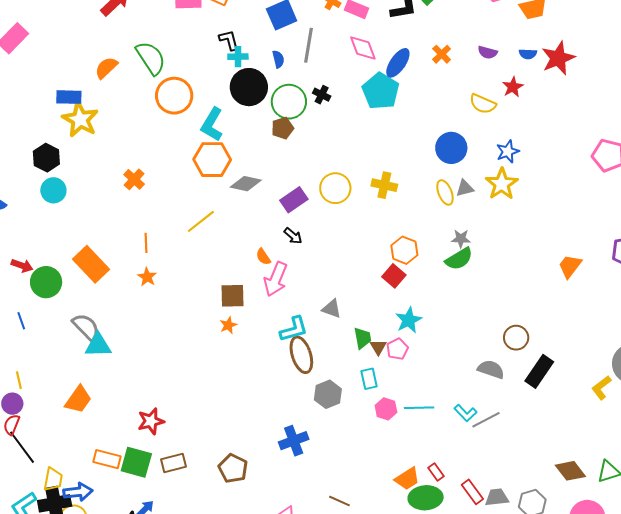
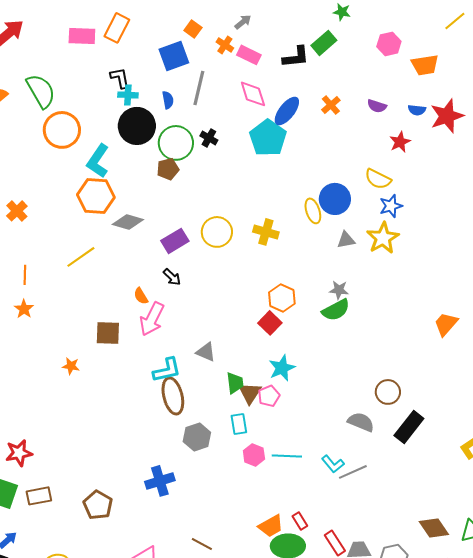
yellow semicircle: (483, 104) -> (378, 179), moved
yellow ellipse: (445, 192) -> (313, 211), moved
orange star: (228, 325) -> (71, 366), moved, turned 30
brown triangle: (378, 347) -> (250, 393), size x1.4

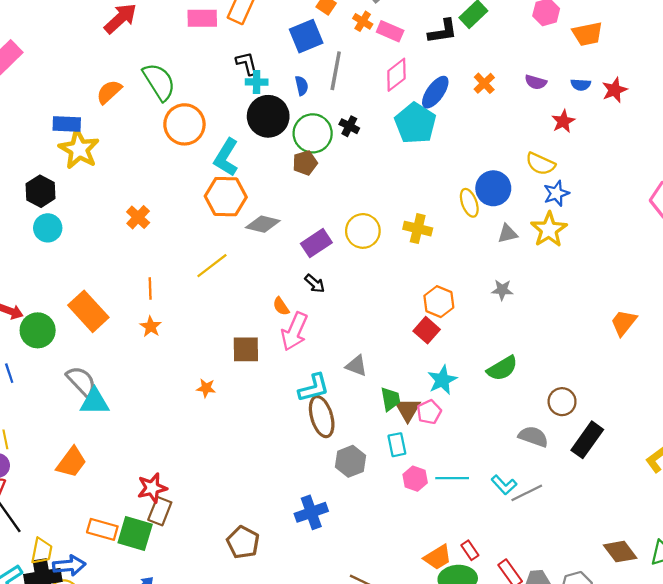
pink diamond: (253, 94) -> (396, 75), turned 72
red star: (447, 116) -> (615, 90), size x0.7
green semicircle: (336, 310) -> (502, 368), moved
brown rectangle: (39, 496) -> (160, 511), moved, turned -55

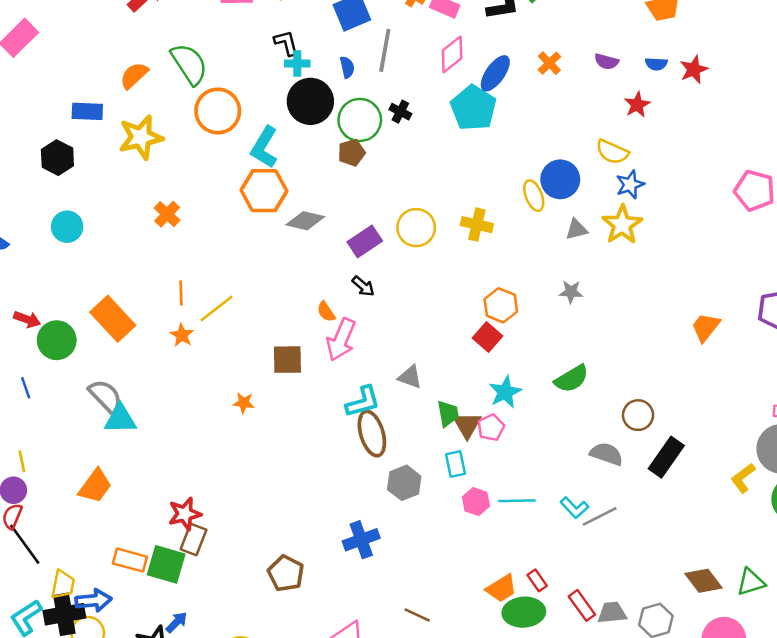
yellow star: (79, 149) -> (141, 137), moved, turned 30
black hexagon: (41, 191) -> (57, 158), moved
yellow line: (212, 266) -> (217, 309), moved

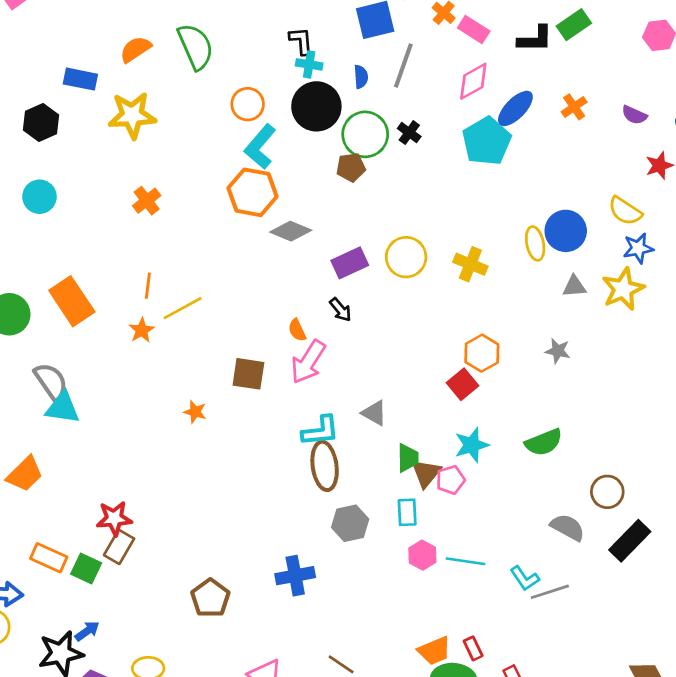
orange circle: (218, 111) -> (248, 104), moved, size x0.7
green square: (166, 564) -> (86, 568), size x0.7

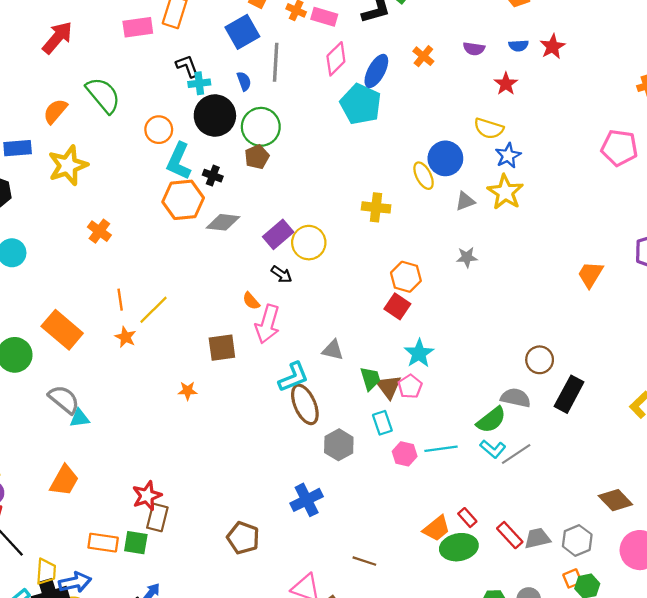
black cross: (409, 133) -> (213, 176), moved
yellow circle: (406, 257) -> (309, 243), moved
cyan triangle: (63, 408) -> (80, 418), size x0.7
green semicircle: (544, 442) -> (491, 420), moved

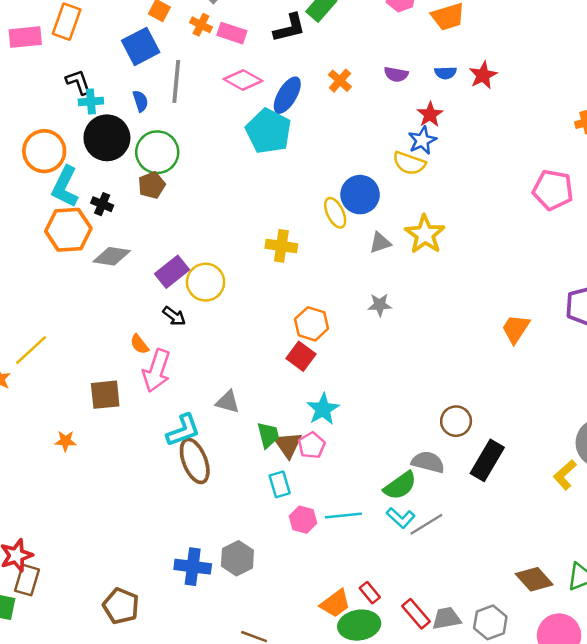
pink diamond: (336, 59) -> (243, 80), turned 72
orange circle: (159, 130) -> (44, 151), size x1.4
blue star: (508, 156) -> (422, 140), moved
gray hexagon: (339, 445) -> (237, 558), moved
blue cross: (307, 500) -> (193, 567), turned 32

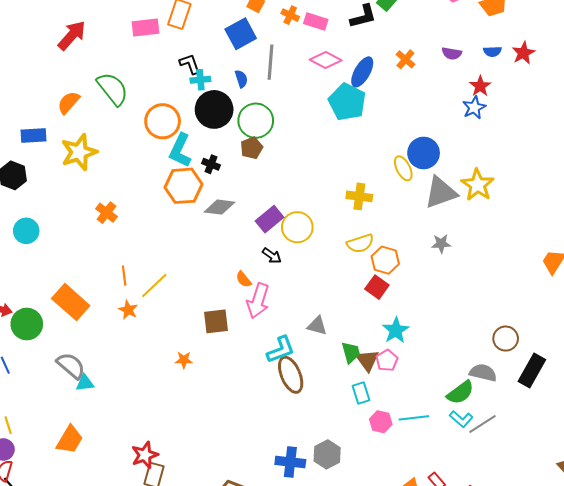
yellow semicircle: (409, 163) -> (360, 243), moved, turned -36
gray triangle: (380, 243) -> (441, 192), size x1.8

